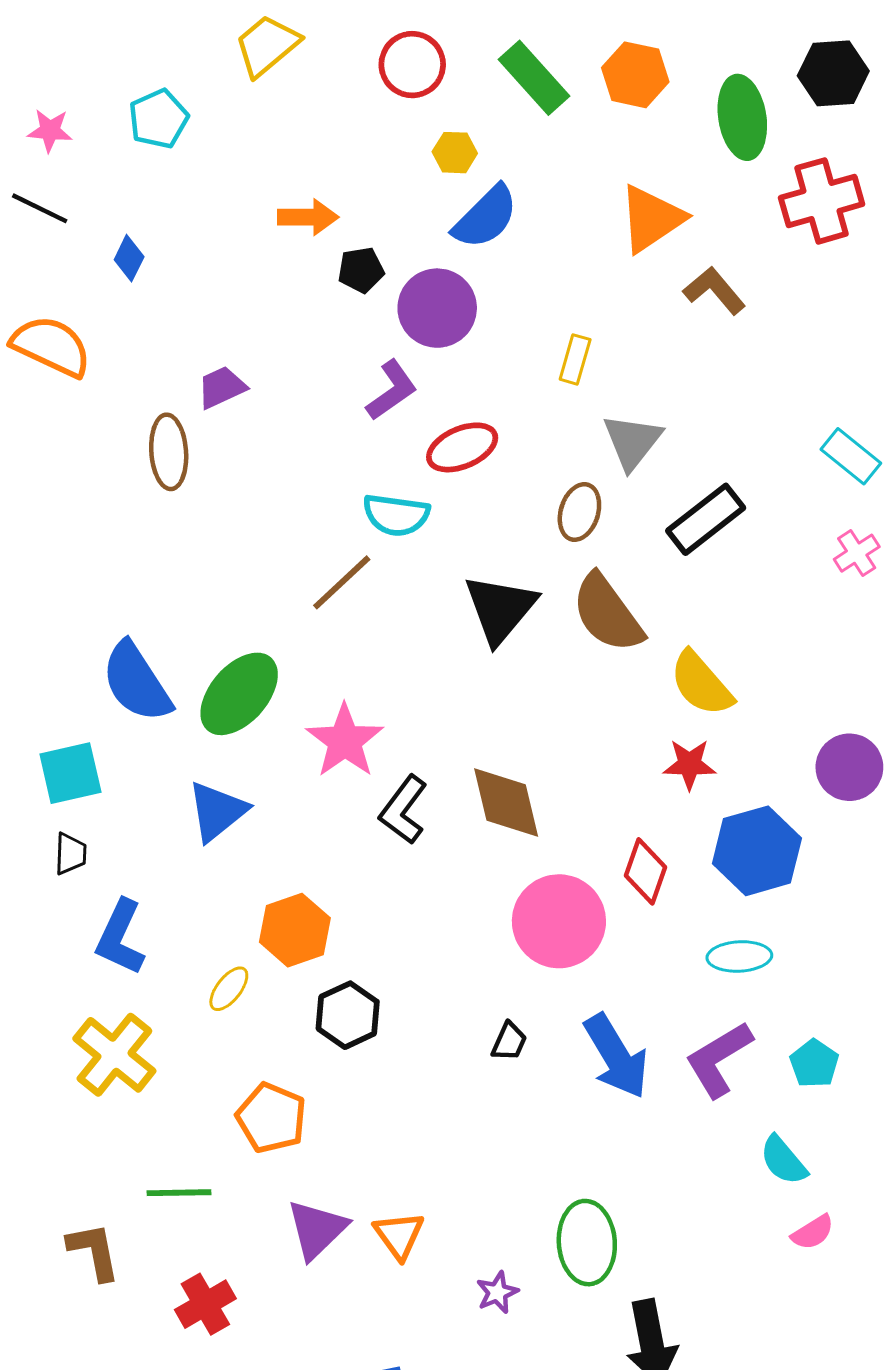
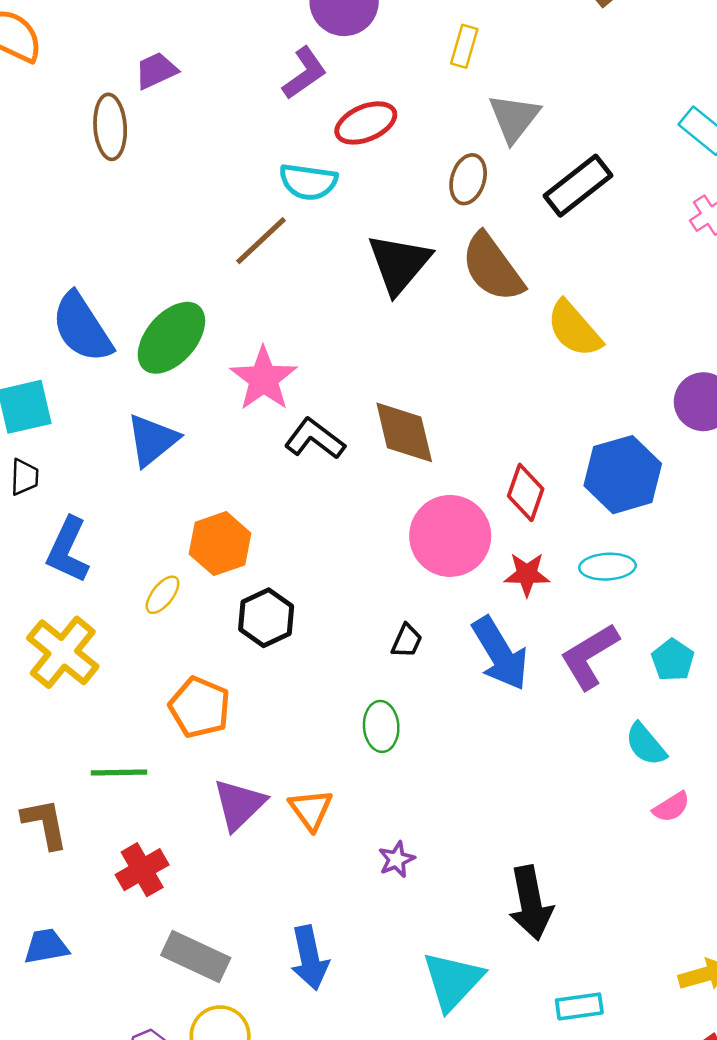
red star: (689, 764) -> (527, 574), moved
black L-shape: (403, 810) -> (315, 439), turned 90
green ellipse: (587, 1243) -> (381, 726), moved, size x0.7

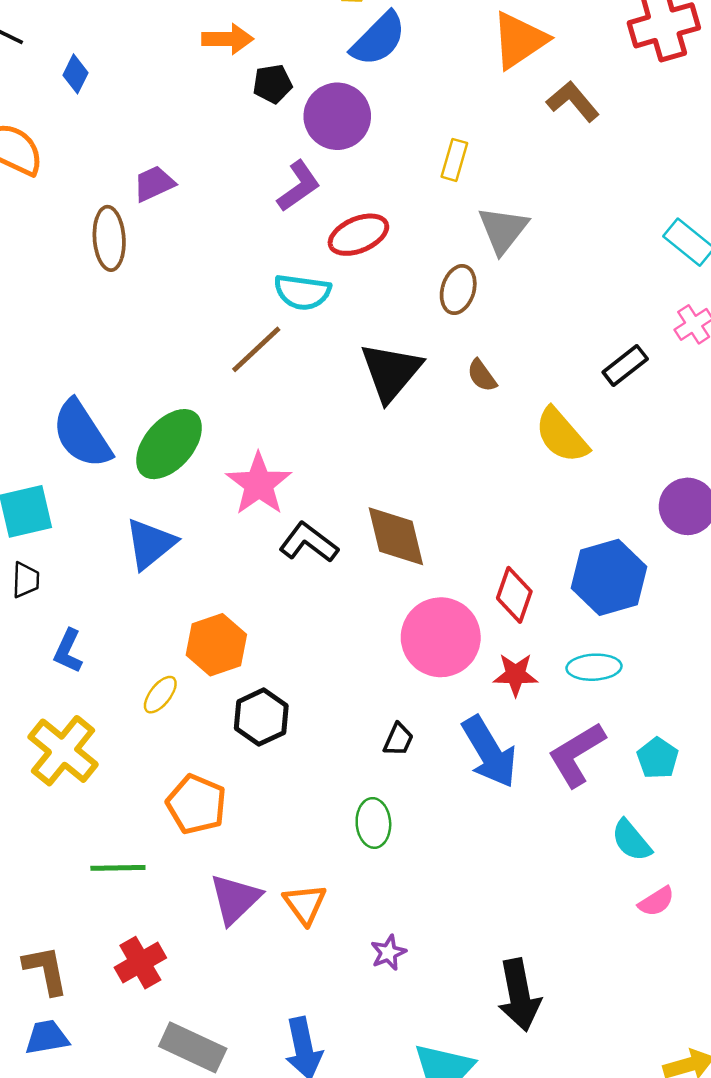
black rectangle: (578, 186) -> (625, 366), moved, size x0.7
brown semicircle: (492, 267) -> (482, 376), size x0.5
blue L-shape: (68, 550) -> (68, 651), size x0.7
brown L-shape: (45, 824) -> (46, 970), moved

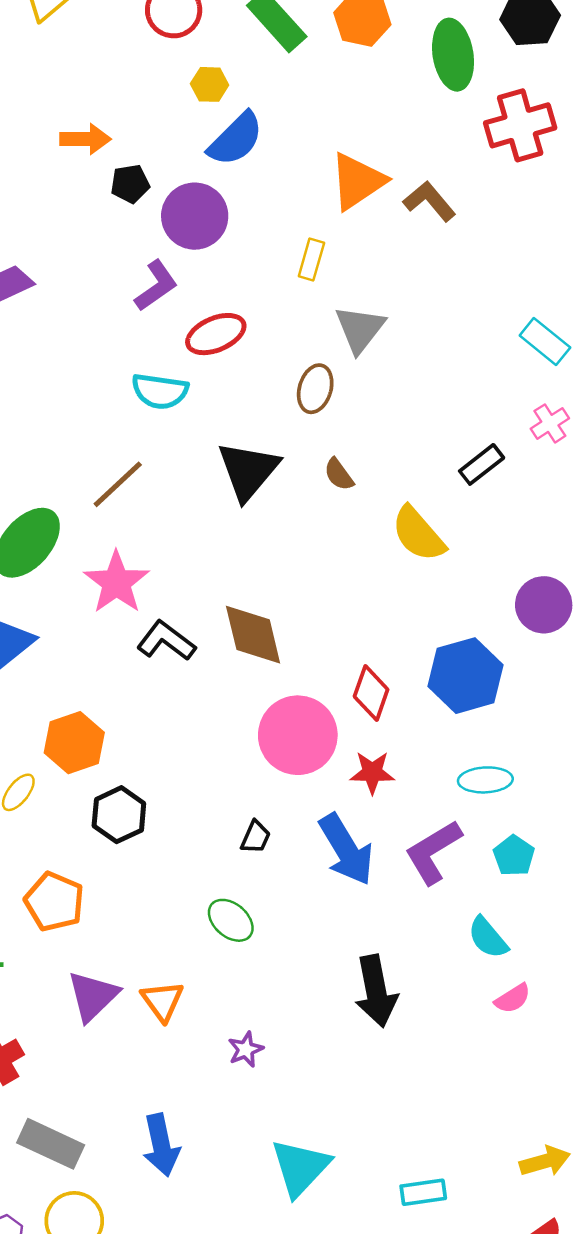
orange triangle: (519, 40) -> (357, 181), moved
brown line: (256, 349) -> (118, 484), moved
cyan ellipse: (594, 667) -> (485, 780), moved
green ellipse: (373, 823) -> (231, 920), turned -45
black arrow: (519, 995) -> (376, 991), moved

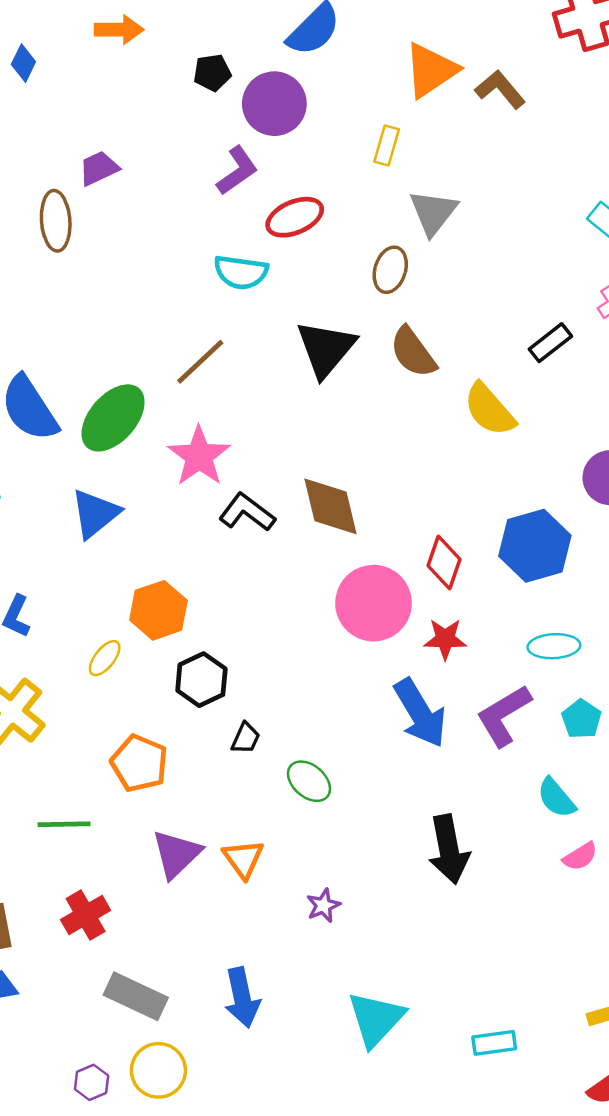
orange arrow: (85, 139) -> (119, 30), moved
brown semicircle: (339, 474) -> (413, 352), size x1.6
black trapezoid: (256, 837) -> (246, 738), moved

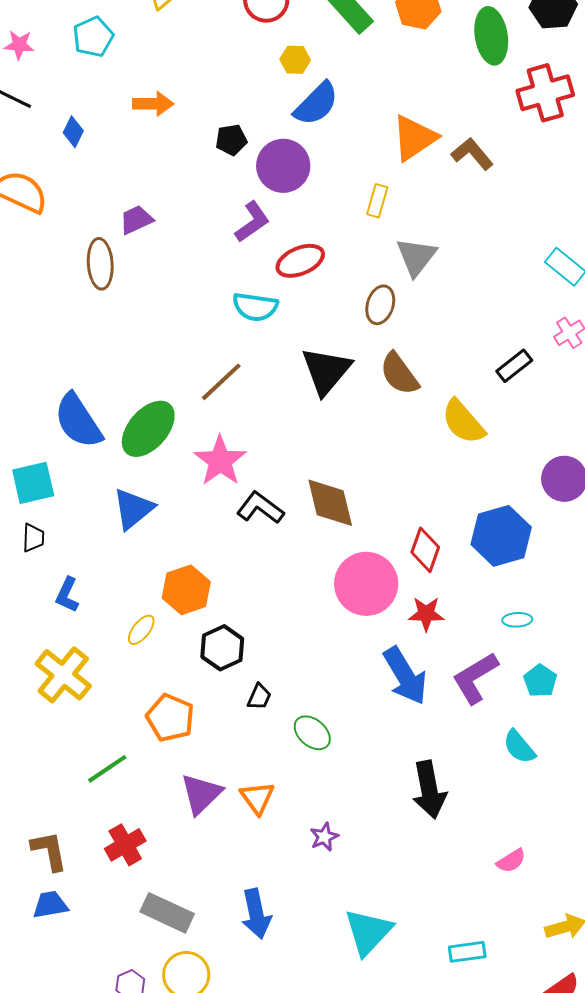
cyan ellipse: (554, 646) -> (517, 620), size x0.7
green line: (64, 824) -> (107, 769), turned -33
pink semicircle: (580, 856) -> (511, 861), moved

